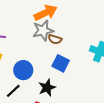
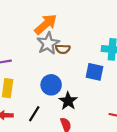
blue square: (61, 63) -> (95, 72), moved
blue circle: (23, 70) -> (51, 85), moved

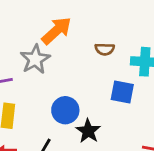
gray star: (48, 43) -> (35, 59), moved
brown semicircle: (63, 49) -> (105, 49), moved

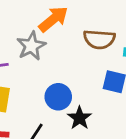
brown semicircle: (105, 49) -> (99, 39), size x1.6

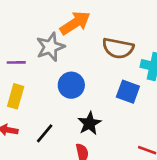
blue circle: (58, 97) -> (71, 85), moved

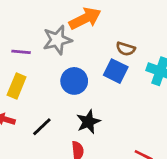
brown semicircle: (118, 48) -> (126, 49), size x0.6
blue square: (128, 92) -> (116, 71), moved

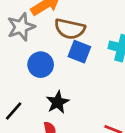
brown semicircle: (126, 49) -> (70, 29), moved, size x1.6

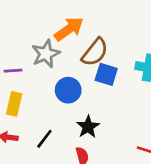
brown semicircle: (70, 29) -> (95, 52), turned -60

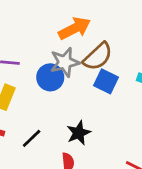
gray star: (46, 54) -> (65, 62), moved
blue circle: (68, 90) -> (50, 77), moved

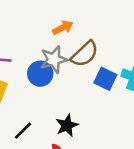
orange arrow: (75, 28) -> (63, 28), size x0.7
blue square: (106, 81) -> (105, 79), moved

